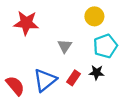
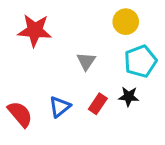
blue triangle: (45, 80) -> (60, 107), size x0.7

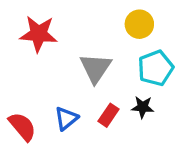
gray triangle: (86, 61) -> (95, 68), size x1.5

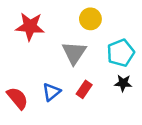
yellow circle: (139, 24) -> (90, 19), moved
black star: (143, 107) -> (123, 83), moved

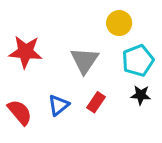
yellow circle: (90, 19) -> (119, 23), moved
red star: (30, 26) -> (25, 52), moved

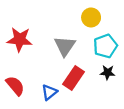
red rectangle: (96, 102) -> (73, 78), size x1.5
blue triangle: (59, 105) -> (49, 92), moved

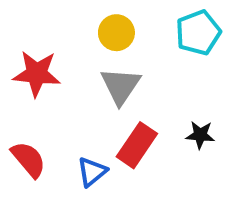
yellow circle: (91, 17) -> (116, 33), moved
cyan pentagon: (105, 46) -> (198, 33), moved

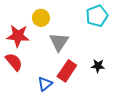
yellow circle: (116, 33) -> (41, 18), moved
red semicircle: (28, 159) -> (14, 62), moved

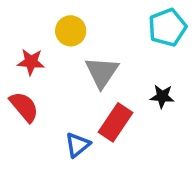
red star: (18, 36) -> (31, 62), size x0.7
black star: (98, 66) -> (162, 96), moved

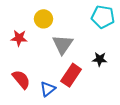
cyan pentagon: (167, 27) -> (103, 17), turned 30
red semicircle: (24, 107) -> (21, 79), moved

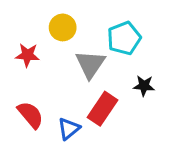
cyan pentagon: (103, 17) -> (124, 38), moved, turned -30

